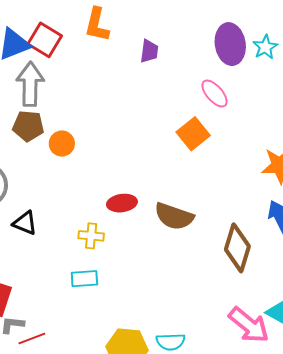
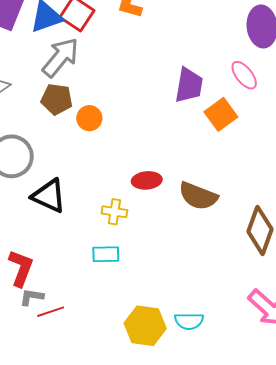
purple trapezoid: (149, 51) -> (189, 85), moved, size x1.5
gray arrow: (30, 84) -> (60, 57), turned 36
black triangle: (25, 223) -> (49, 196), size x1.4

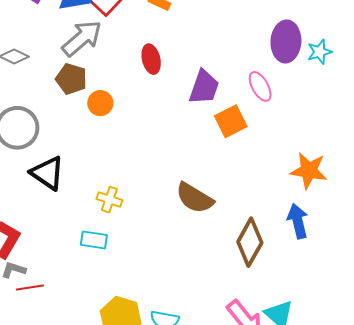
red ellipse: (147, 180) -> (151, 59), moved, turned 72

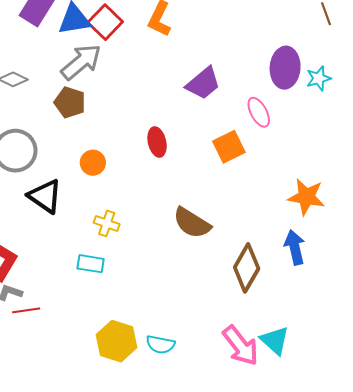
red ellipse: (151, 59) -> (157, 142), moved
purple trapezoid: (204, 87) -> (203, 83), moved, turned 30
orange circle: (100, 103) -> (93, 163), moved

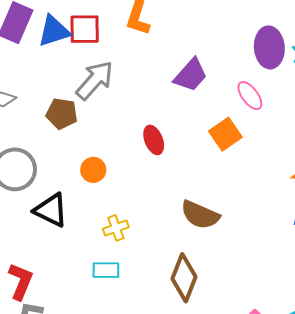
red square: (105, 22) -> (85, 29), turned -36
gray arrow: (81, 62) -> (95, 80), moved
yellow cross: (107, 223) -> (116, 228), turned -30
brown diamond: (247, 268) -> (184, 278), moved

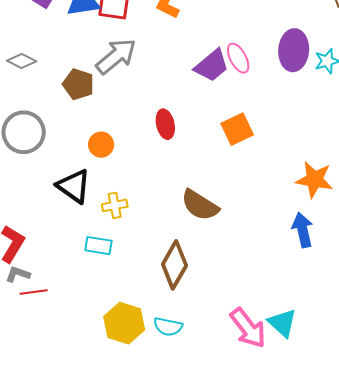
pink ellipse: (250, 96) -> (238, 58), moved
black triangle: (51, 210) -> (74, 186), moved

